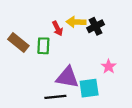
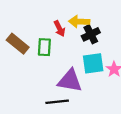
black cross: (96, 26) -> (91, 34), moved
cyan square: (89, 88) -> (93, 63), moved

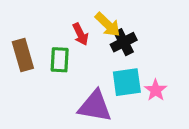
yellow arrow: (79, 22) -> (108, 25), turned -138
brown rectangle: (18, 44) -> (23, 55), turned 35

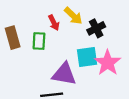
black cross: (124, 42) -> (96, 28), moved
pink star: (156, 90) -> (108, 63), size x1.6

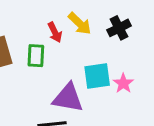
black cross: (96, 28) -> (119, 28), moved
pink star: (108, 63) -> (123, 83), size x0.6

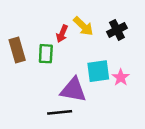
red arrow: (55, 32) -> (62, 34), turned 49

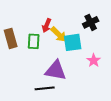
yellow arrow: (83, 26) -> (59, 34), moved
cyan square: (98, 71) -> (73, 42), moved

